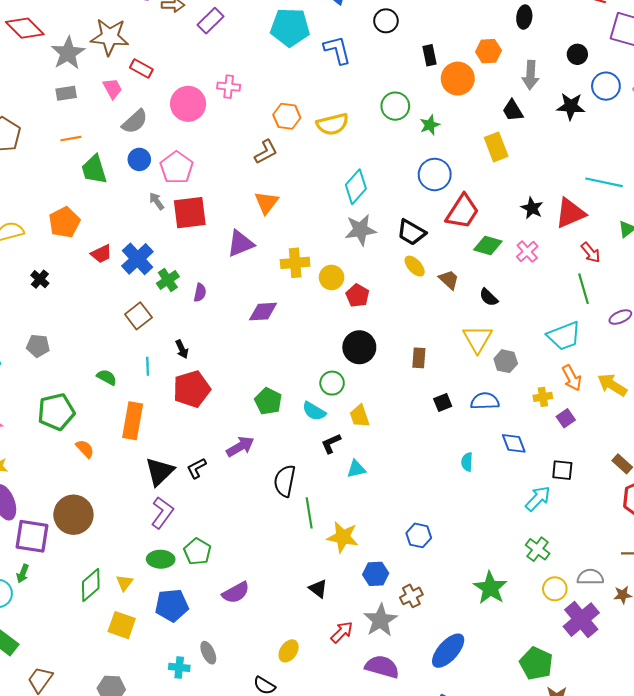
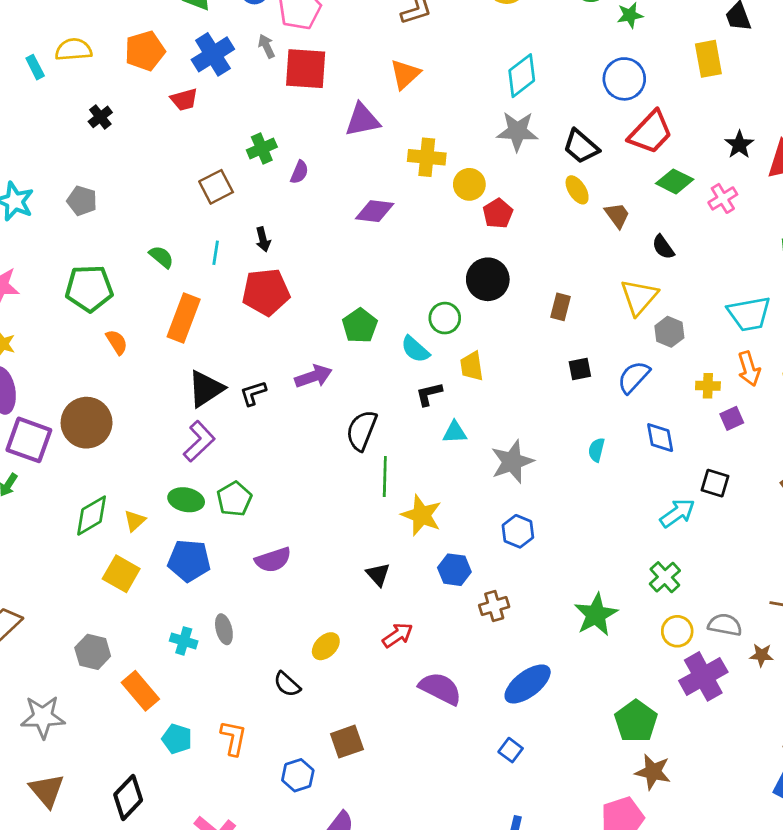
blue cross: (137, 259) -> (213, 54), moved
blue semicircle: (485, 401) -> (634, 377), turned -56
gray star: (380, 620) -> (512, 462), moved

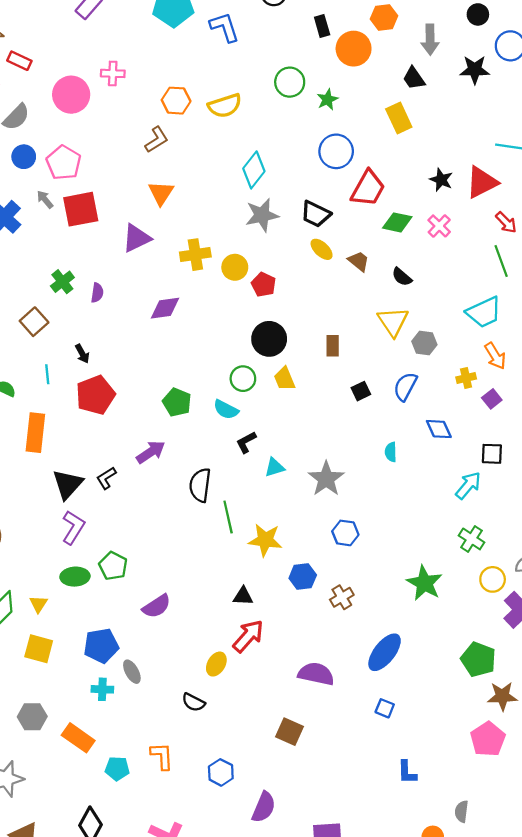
yellow trapezoid: (472, 366) -> (284, 379), moved
blue pentagon: (189, 561) -> (101, 646), moved
black triangle: (378, 574) -> (243, 596), turned -30
red arrow: (398, 635) -> (248, 636), moved, size x1.4
brown square: (347, 742) -> (290, 732), moved, turned -32

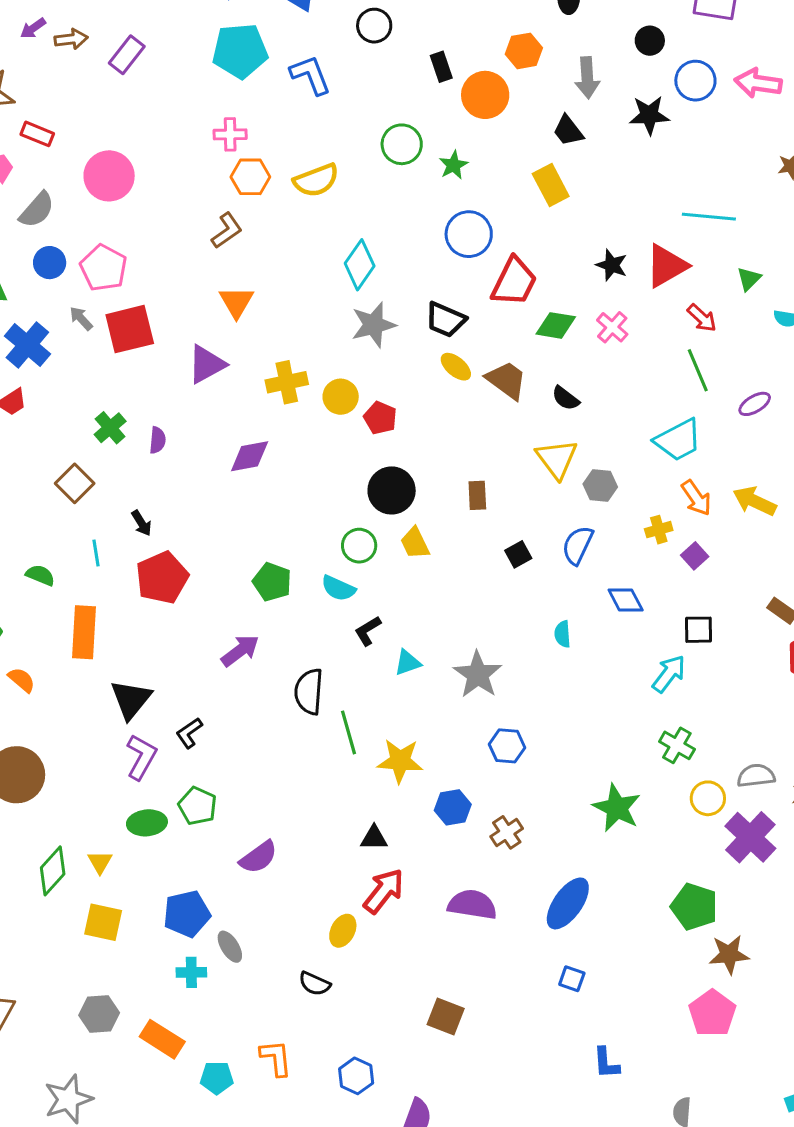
pink cross: (113, 73) -> (230, 134), moved
brown trapezoid: (359, 261) -> (507, 380), size x1.4
black L-shape: (106, 478) -> (189, 733), moved
purple semicircle: (316, 674) -> (472, 905), moved

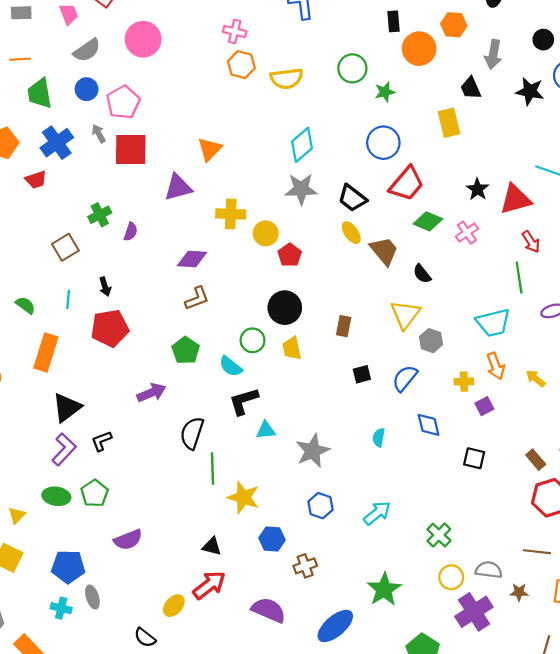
brown L-shape: (227, 231) -> (197, 298), moved
yellow arrow: (754, 501) -> (536, 378), size x0.7
black L-shape: (368, 631) -> (244, 401), size x1.4
cyan arrow: (669, 674) -> (377, 513), moved
green star: (617, 808) -> (384, 589), moved

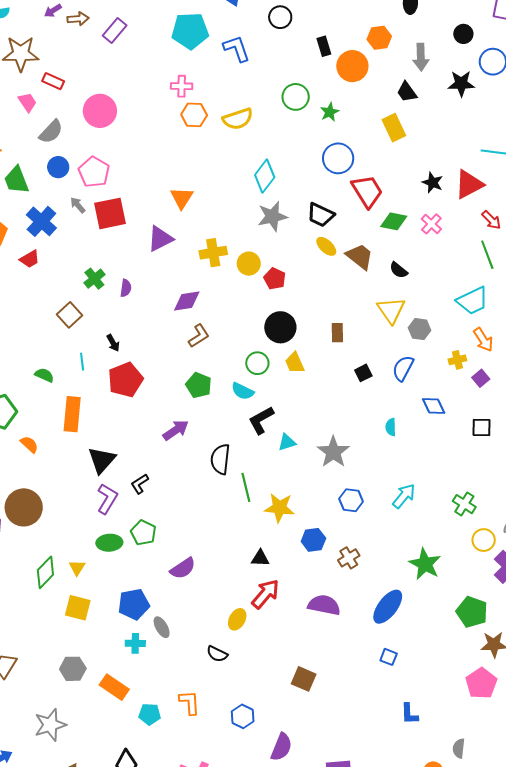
red trapezoid: (407, 184) -> (367, 191), turned -60

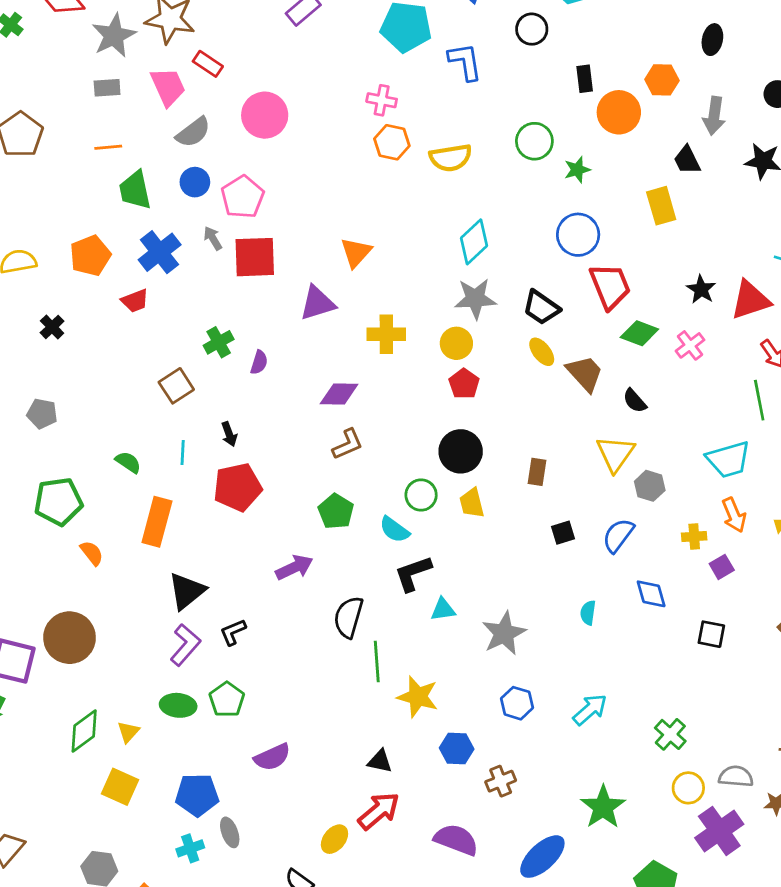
pink trapezoid: (27, 102) -> (168, 87), size x1.4
yellow circle: (249, 264) -> (456, 343), moved
cyan cross: (135, 643) -> (190, 848), turned -30

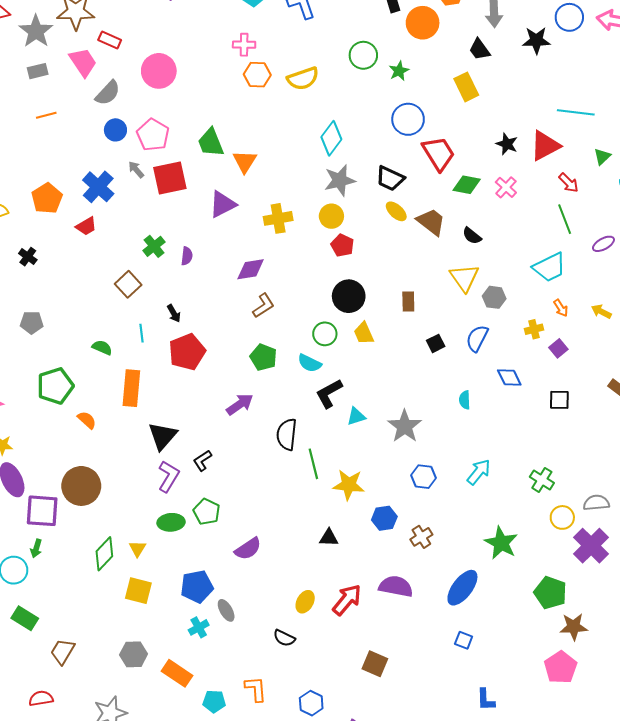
green trapezoid: (135, 190) -> (211, 142), moved
orange arrow: (734, 515) -> (561, 308), size x0.7
red arrow: (379, 811) -> (347, 600), moved

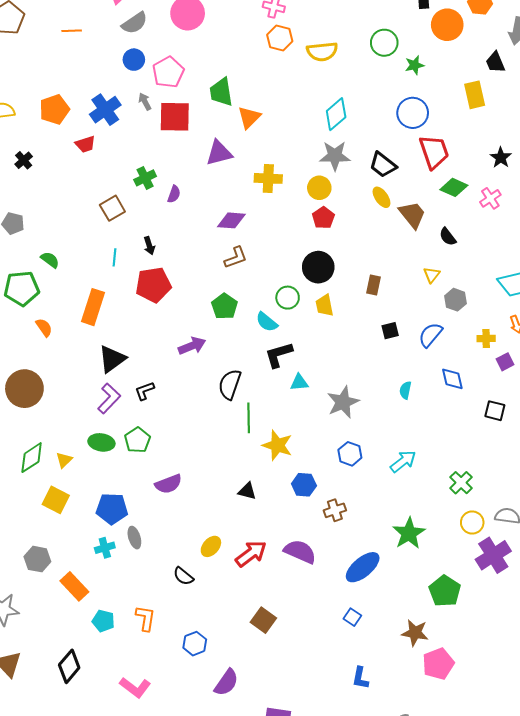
yellow triangle: (464, 278) -> (432, 275), size x0.6
green semicircle: (102, 348) -> (50, 260), moved
brown star: (574, 627) -> (415, 633), moved

